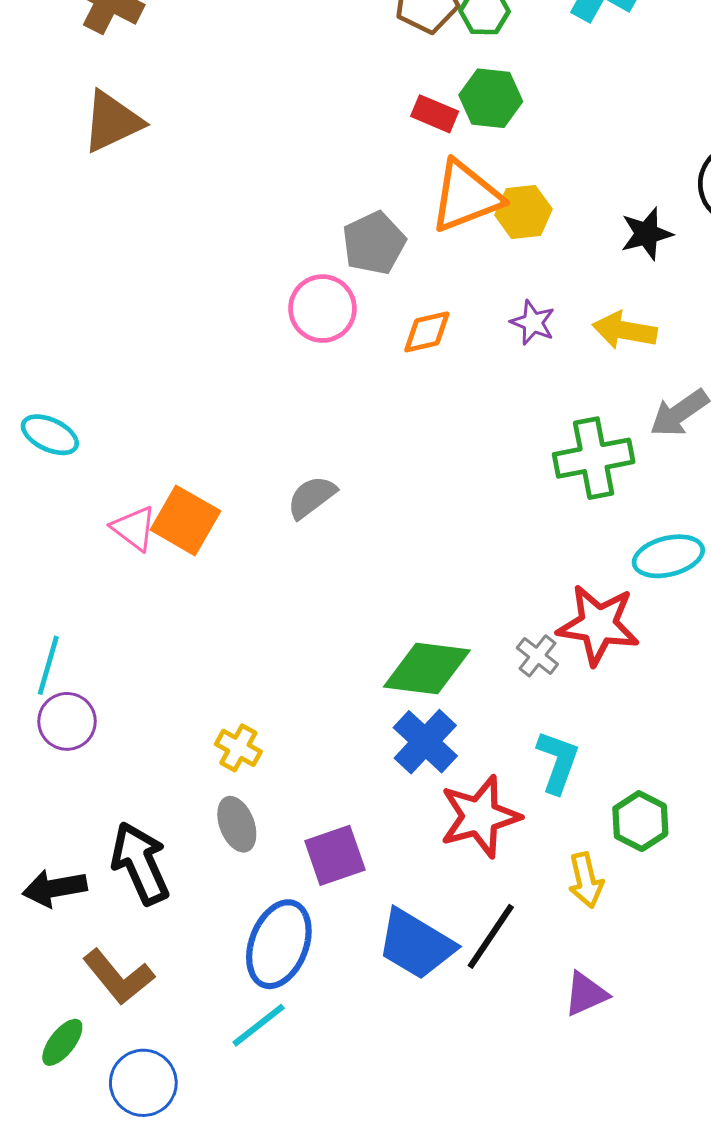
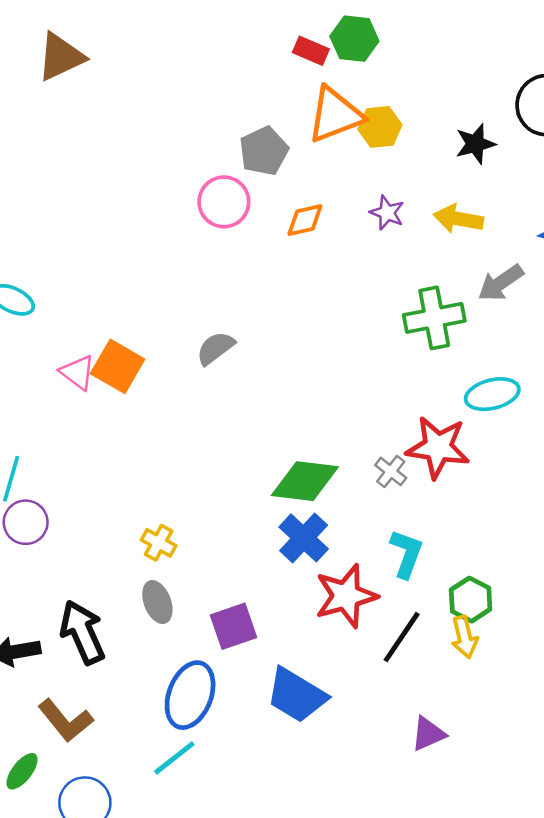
yellow arrow: (586, 880) -> (464, 637), moved
black line: (491, 936) -> (402, 637), moved

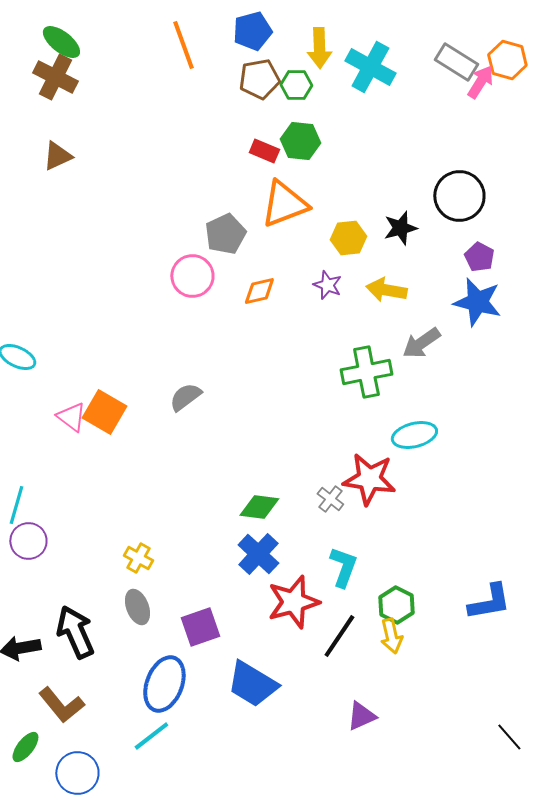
brown triangle: (61, 57) -> (57, 156), size x0.7
yellow hexagon: (380, 127) -> (348, 238), moved
green diamond: (305, 481) -> (259, 507), size x0.7

